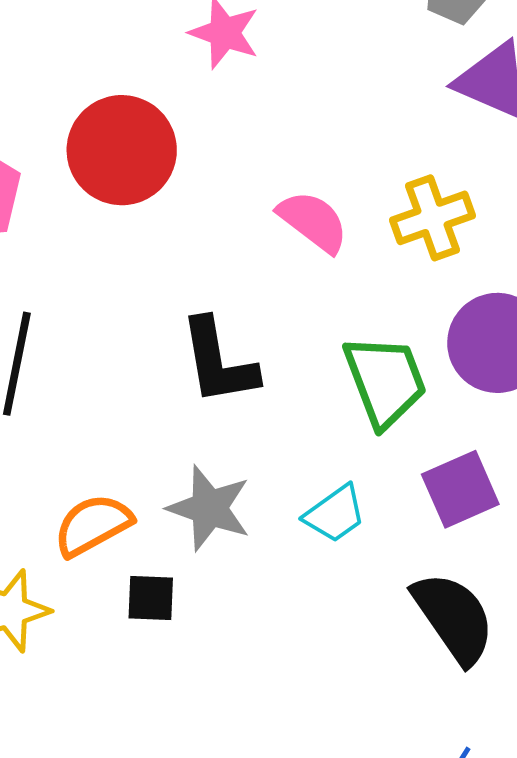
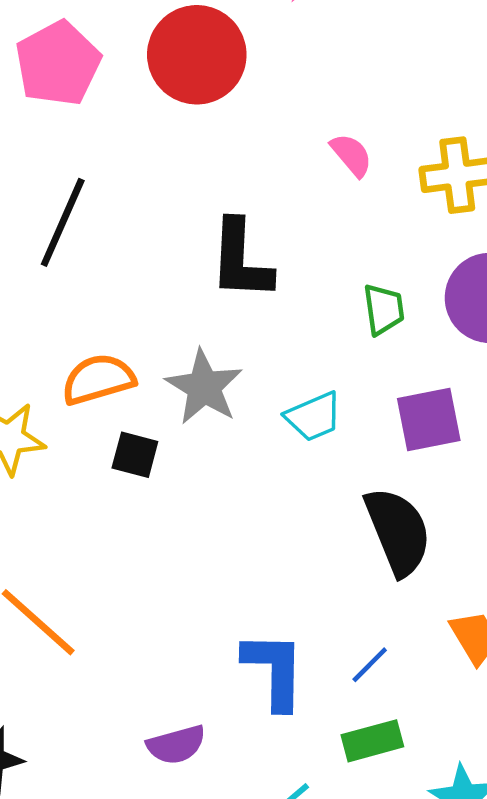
pink semicircle: (313, 221) -> (351, 155), size x0.7
green trapezoid: (385, 381) -> (384, 309), size x0.6

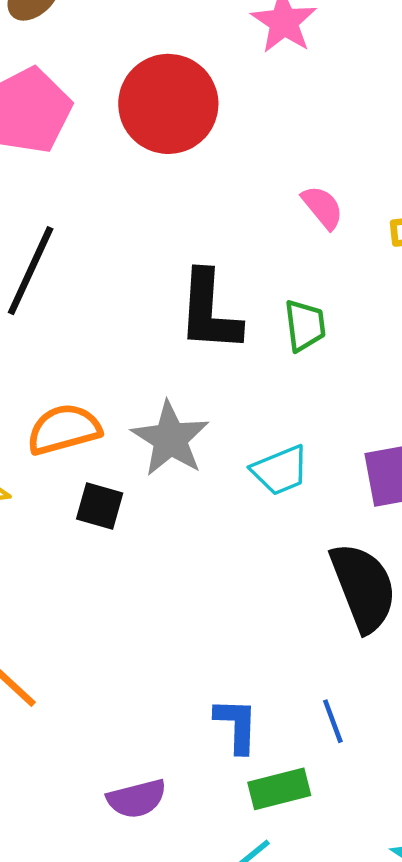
green trapezoid: (384, 309) -> (305, 325), moved
blue line: (370, 665) -> (333, 721), turned -66
blue L-shape: (274, 670) -> (236, 725), size x0.7
green rectangle: (372, 741) -> (279, 789), moved

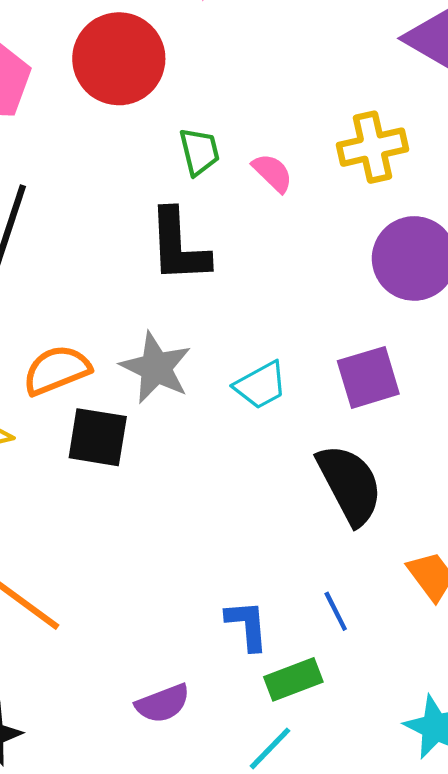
pink semicircle: (322, 207) -> (273, 173), moved
green trapezoid: (305, 325) -> (199, 152), moved
black square: (100, 506) -> (98, 437), size x1.4

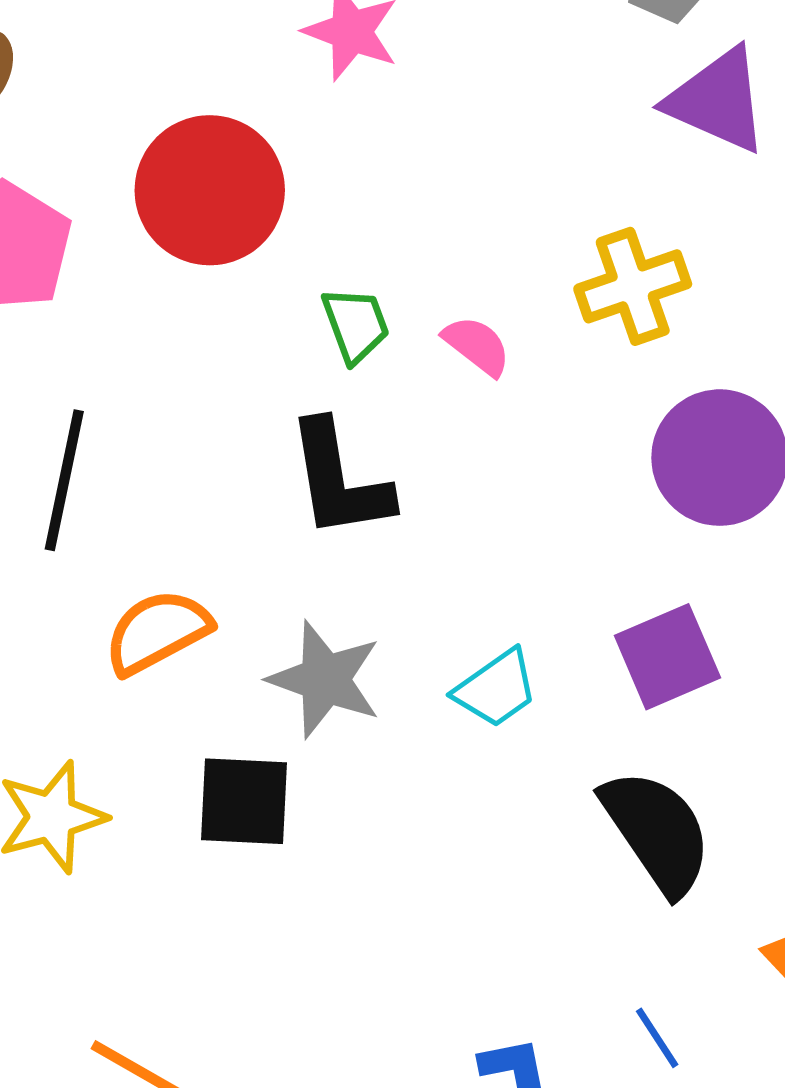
orange semicircle: (57, 370) -> (157, 632), moved

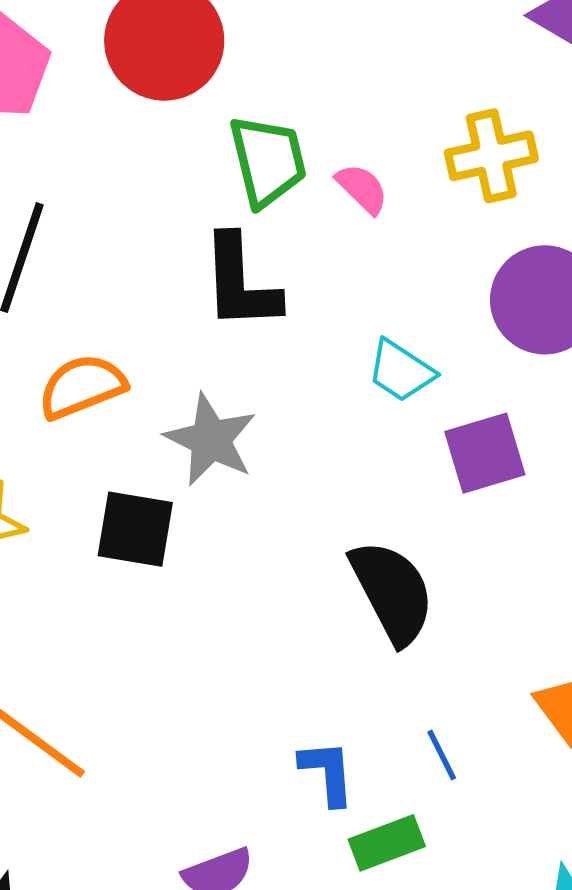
green trapezoid: (356, 325) -> (268, 161), size x1.5
cyan trapezoid: (496, 689) -> (401, 371), moved, turned 62
black semicircle: (657, 832) -> (392, 592), moved

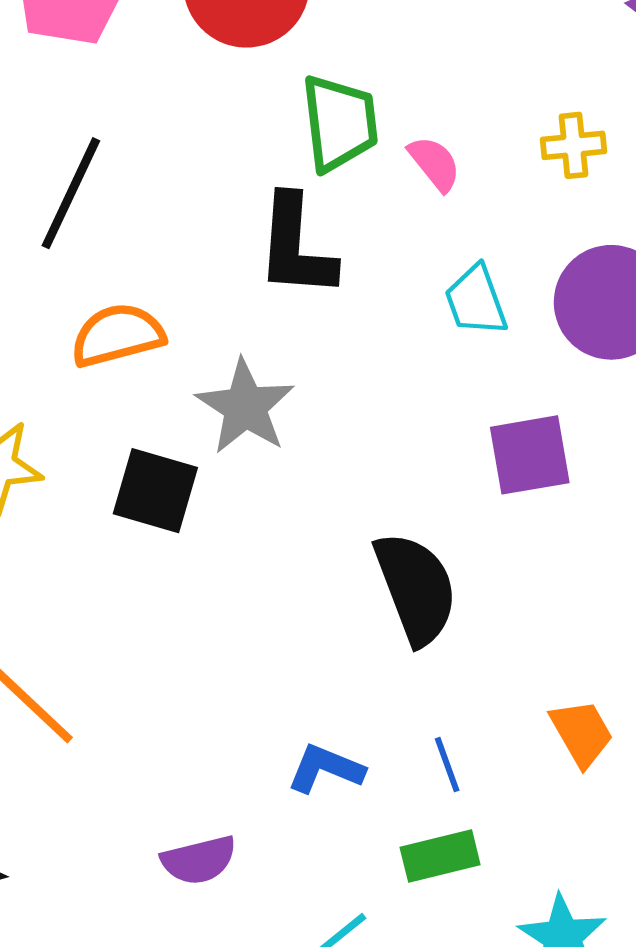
yellow cross: (491, 156) -> (573, 145), size x0.7
cyan trapezoid: (401, 371) -> (476, 301), moved, turned 30
blue L-shape: (327, 773) -> (326, 769), turned -70
green rectangle: (387, 843) -> (440, 856), moved

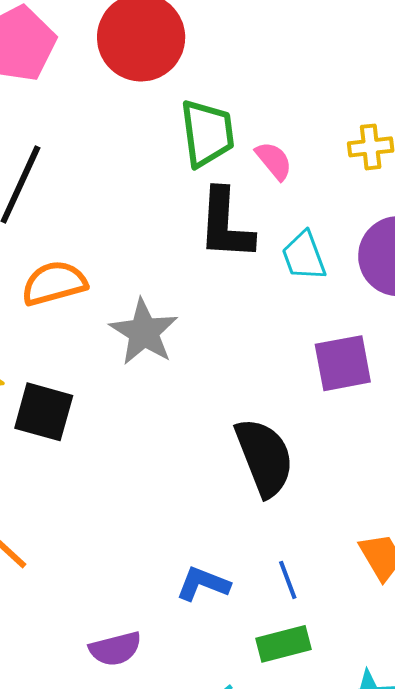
black L-shape: (296, 246) -> (226, 224), moved
black square: (155, 491) -> (44, 412), moved

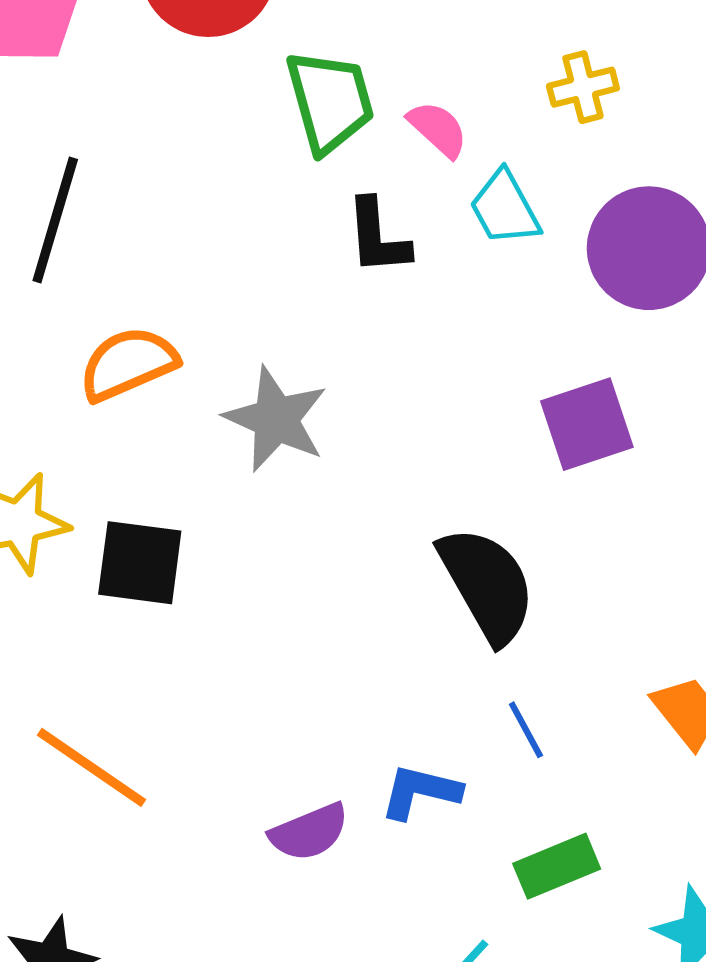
black L-shape: (226, 224) -> (378, 237), size x0.7
cyan trapezoid: (304, 256) -> (505, 208), moved
blue line: (288, 580) -> (526, 730), moved
purple semicircle: (115, 649) -> (309, 832), moved

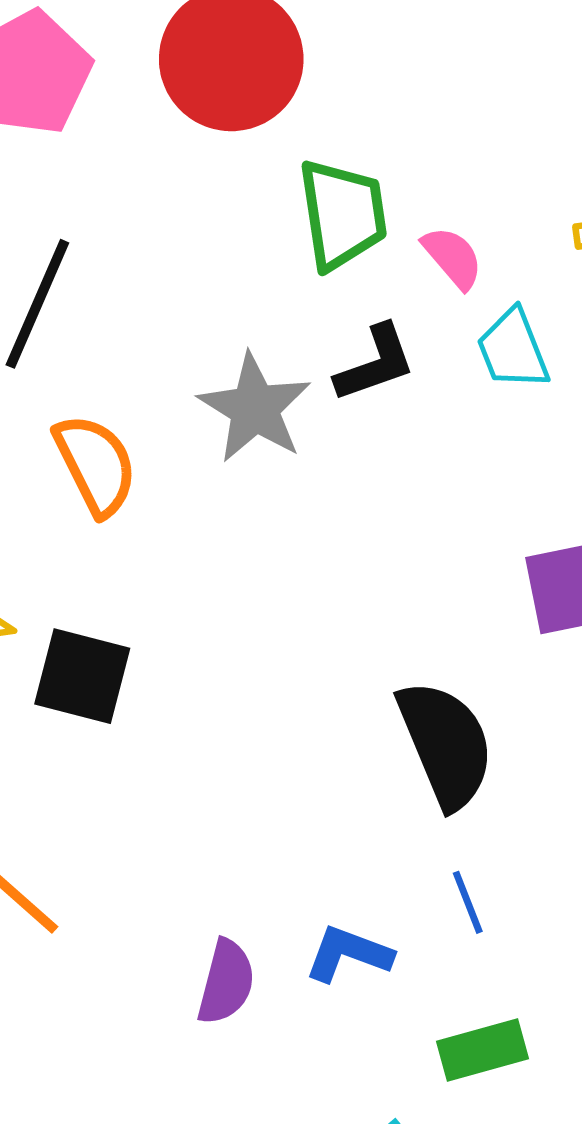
black L-shape: (378, 237) -> (375, 363), turned -112
orange semicircle: (128, 364) -> (96, 465), turned 80
gray star: (276, 419) -> (255, 408), moved
purple semicircle: (309, 832) -> (226, 982), turned -60

